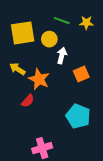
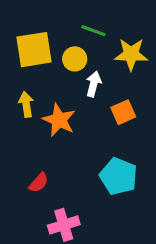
yellow star: (86, 23) -> (131, 54), moved, size x1.5
yellow arrow: (17, 69) -> (26, 104), turned 49
red semicircle: (28, 101) -> (39, 183), moved

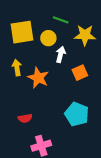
red semicircle: (39, 183) -> (25, 118), turned 40

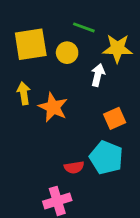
white arrow: (61, 54) -> (98, 75), moved
orange square: (80, 73) -> (115, 118), moved
red semicircle: (25, 118) -> (74, 167), moved

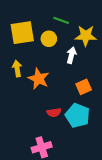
red semicircle: (74, 167) -> (54, 112), moved

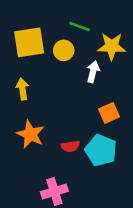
orange star: (39, 79) -> (30, 134), moved

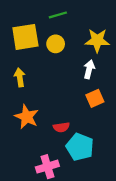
green line: (80, 26) -> (58, 15), moved, turned -36
white arrow: (93, 72) -> (89, 69), moved
cyan pentagon: (101, 150) -> (80, 147), moved

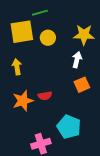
green line: (58, 15) -> (40, 13), moved
orange star: (27, 117) -> (23, 101), turned 30
red semicircle: (61, 127) -> (45, 96), moved

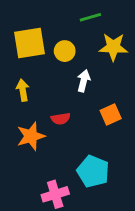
green line: (40, 13) -> (90, 17), moved
white arrow: (77, 60) -> (84, 81), moved
red semicircle: (45, 96) -> (61, 119), moved

